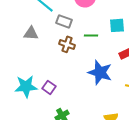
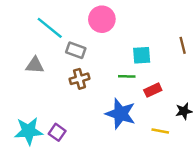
green line: (91, 35) -> (127, 76), moved
brown cross: (67, 44) -> (79, 79), turned -35

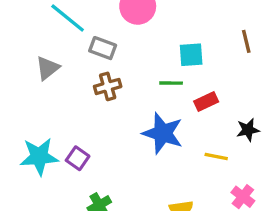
gray triangle: (35, 65) -> (48, 68), turned -42

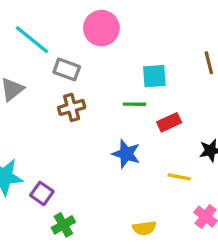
blue star: (163, 133) -> (126, 154), size x0.7
purple square: (78, 158) -> (42, 193), moved

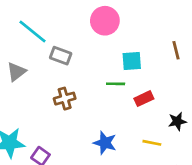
pink circle: (101, 28) -> (105, 21), moved
brown cross: (72, 107) -> (65, 99), moved
blue star: (126, 154) -> (105, 143), moved

